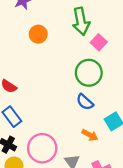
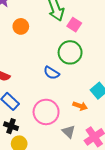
blue semicircle: (85, 102) -> (51, 73), moved
pink circle: (42, 148) -> (46, 112), moved

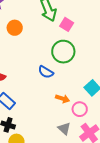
orange arrow: (80, 106) -> (62, 99), moved
pink circle: (46, 112) -> (80, 109), moved, size x0.6

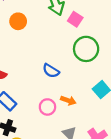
green circle: (63, 52) -> (86, 49), moved
pink circle: (80, 109) -> (47, 107), moved

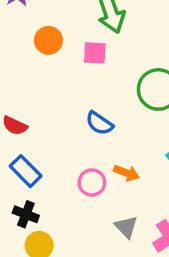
pink square: (75, 19) -> (95, 53), moved, turned -32

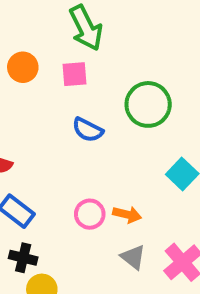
blue semicircle: (99, 123) -> (88, 130), moved
orange arrow: (126, 173) -> (127, 214), moved

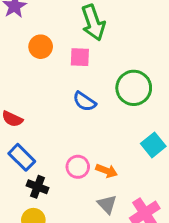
black cross: (23, 258) -> (37, 187), moved

